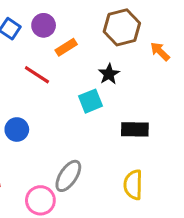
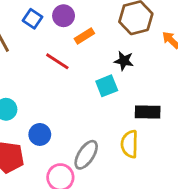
black star: (109, 74) -> (124, 61), turned -30
blue circle: (17, 130) -> (40, 134), moved
yellow semicircle: (133, 185) -> (129, 144), moved

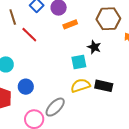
red line: (57, 61) -> (29, 35), moved
yellow semicircle: (129, 144) -> (80, 85), moved, turned 60

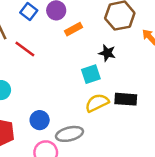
blue circle: (26, 87) -> (40, 120), moved
gray ellipse: (55, 107) -> (69, 134), turned 40

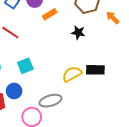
cyan square: (91, 74) -> (25, 66), moved
blue circle: (40, 120) -> (14, 91), moved

